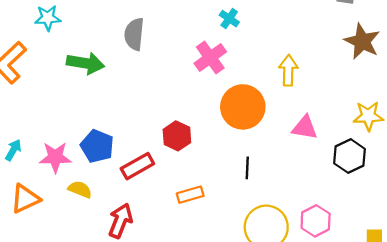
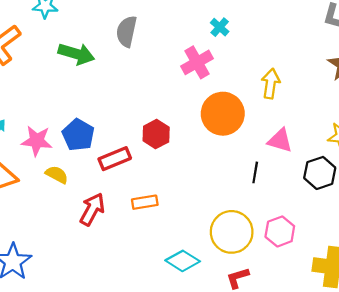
black line: (247, 168) -> (255, 172), moved
orange rectangle: (190, 195) -> (145, 202), moved

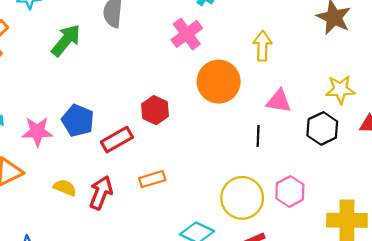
green arrow: (76, 54) -> (66, 40), turned -60
yellow semicircle: (57, 175) -> (65, 188), moved

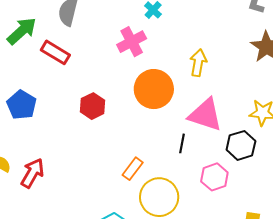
pink triangle: (279, 101) -> (205, 115), size x1.5
red rectangle: (117, 140) -> (55, 52), moved, turned 52
orange rectangle: (152, 179) -> (133, 169), moved, turned -45
pink hexagon: (290, 191) -> (214, 177), moved

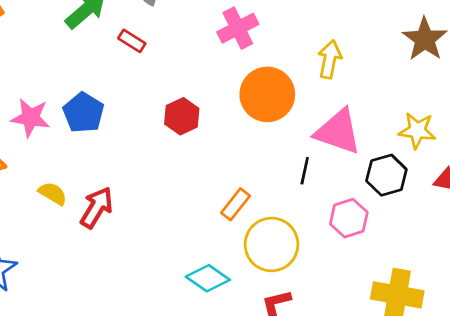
red rectangle: (55, 52) -> (132, 41), size x0.7

